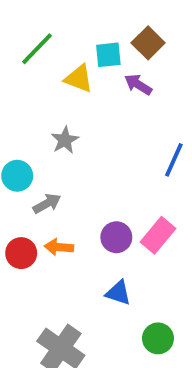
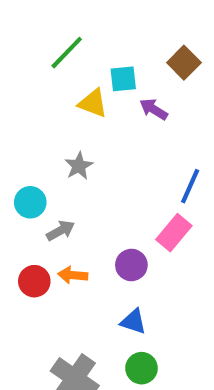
brown square: (148, 43) -> (184, 63), moved
green line: (37, 49) -> (67, 53), moved
pink rectangle: (158, 235) -> (174, 233), moved
green circle: (158, 338) -> (142, 368), moved

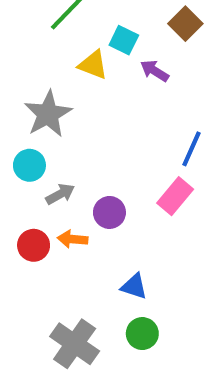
cyan square: (123, 79) -> (124, 40), turned 32
gray star: (79, 166) -> (48, 114), moved, size x1.6
purple circle: (131, 265) -> (109, 212), moved

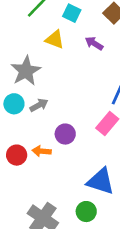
cyan square: (124, 40) -> (72, 13), moved
gray arrow: (60, 194) -> (39, 105), moved
blue triangle: (134, 286) -> (101, 181), moved, size x1.6

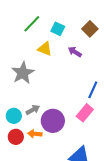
cyan circle: (14, 104) -> (14, 116), moved
gray arrow: (39, 105) -> (33, 110), moved
purple circle: (65, 134) -> (53, 121), size x1.5

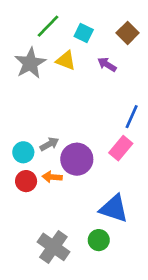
gray star: (23, 73) -> (30, 63), moved

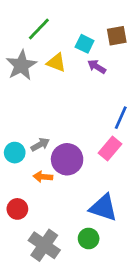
cyan square: (84, 33) -> (85, 44), moved
brown square: (128, 33) -> (117, 36), turned 35
red circle: (26, 181) -> (17, 209), moved

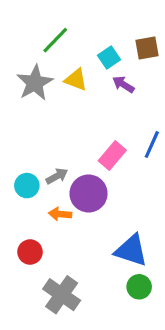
cyan square: (85, 44) -> (109, 58), turned 30
pink rectangle: (110, 149) -> (112, 156), moved
green circle: (89, 239) -> (139, 287), moved

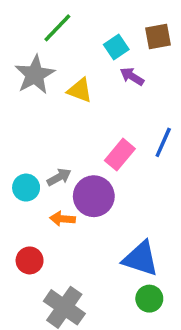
yellow triangle: (76, 80) -> (80, 90), moved

